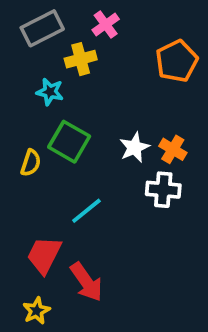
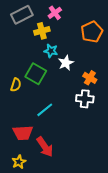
cyan star: (50, 92) -> (51, 51), moved
white star: (134, 147) -> (66, 63), moved
red trapezoid: (44, 255) -> (23, 133), turned -120

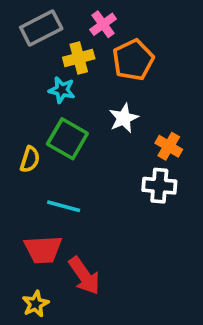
orange pentagon: (92, 32) -> (133, 60), moved
cyan star: (51, 51) -> (62, 90), moved
cyan line: (45, 110) -> (64, 206), moved, turned 54

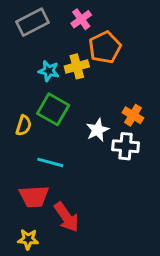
yellow cross: (79, 58) -> (77, 66), moved
white star: (124, 118) -> (97, 130), moved
yellow star: (36, 304) -> (28, 239), turned 30

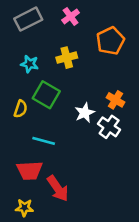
orange pentagon: (105, 47) -> (110, 41), moved
cyan star: (49, 71) -> (30, 64), moved
white cross: (126, 146) -> (109, 127), turned 30

